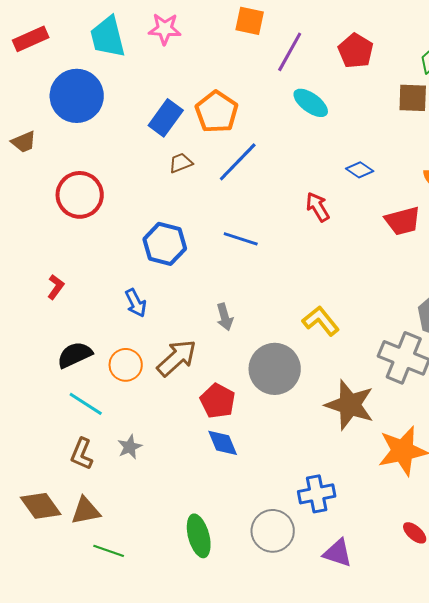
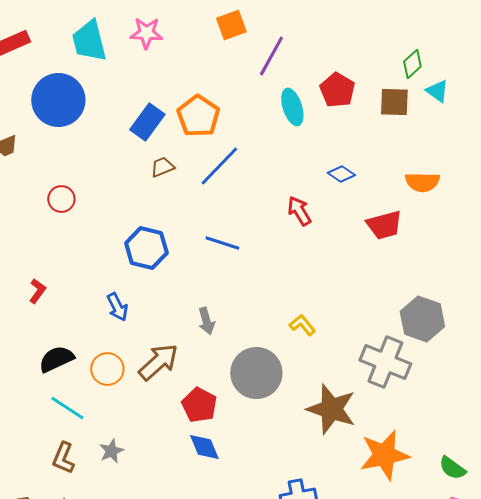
orange square: (250, 21) -> (231, 25), turned -32
red pentagon: (356, 51) -> (337, 90), moved
cyan ellipse: (311, 103) -> (292, 107), turned 36
red circle: (80, 195) -> (61, 199), size x0.6
yellow L-shape: (321, 321) -> (302, 325), size x0.7

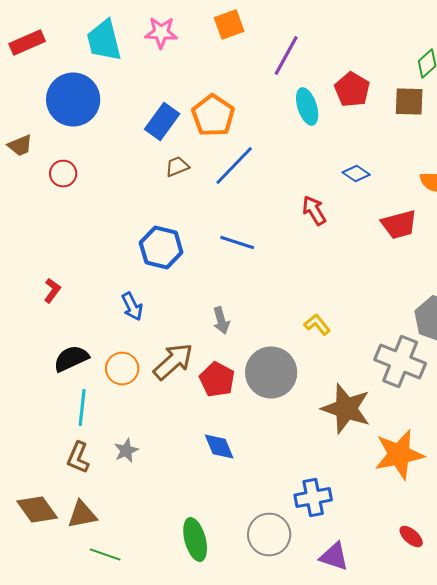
orange square: (231, 25) -> (229, 24), moved
red circle: (61, 199) -> (63, 174), moved
red pentagon: (199, 405) -> (217, 380), moved
cyan line: (67, 408) -> (82, 408), turned 63

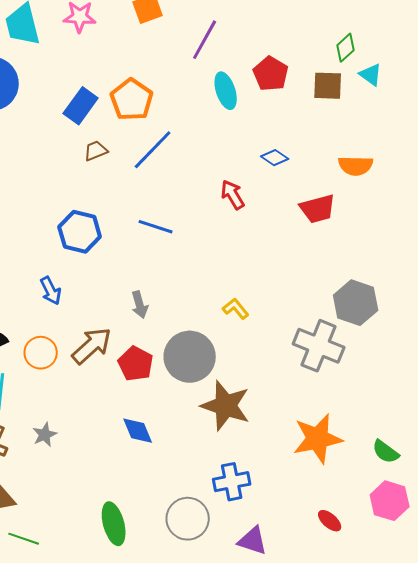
brown star: (346, 408) -> (226, 406), moved

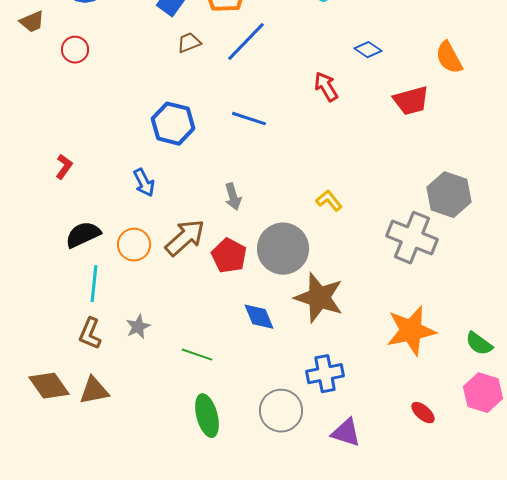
orange semicircle: (356, 166) -> (449, 58), turned 60
blue diamond: (138, 431) -> (259, 317), moved
green line: (24, 539) -> (197, 355), moved

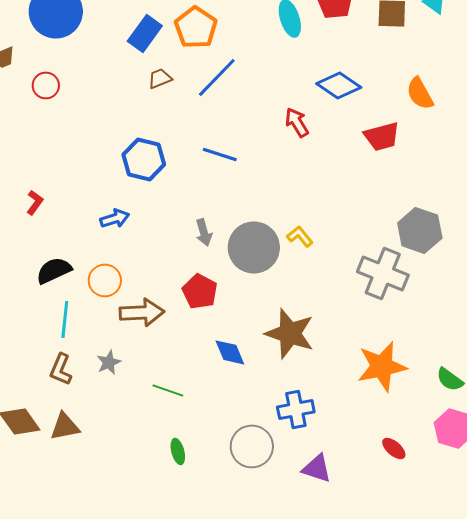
blue diamond: (368, 50) -> (339, 85), size x1.6
blue arrow: (144, 183) -> (115, 218), turned -80
brown arrow: (185, 238) -> (142, 312), moved, turned 39
gray circle: (283, 249) -> (254, 247), moved
green ellipse: (207, 416) -> (178, 451), size x0.6

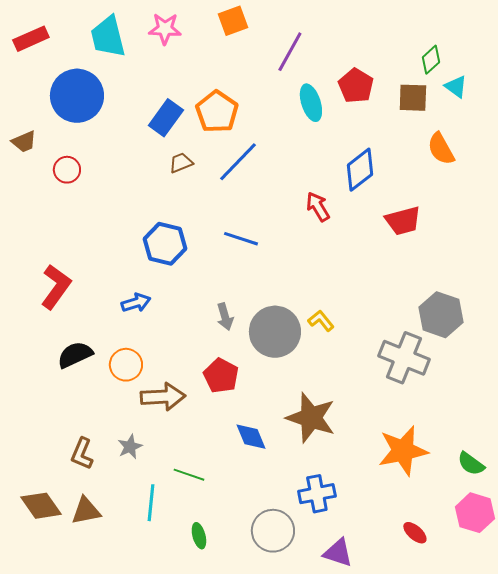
blue diamond: (339, 85) -> (360, 170), turned -72
orange semicircle: (420, 93) -> (441, 149), moved
red L-shape: (35, 202) -> (56, 287), size x1.8
cyan line: (65, 319) -> (151, 503), moved

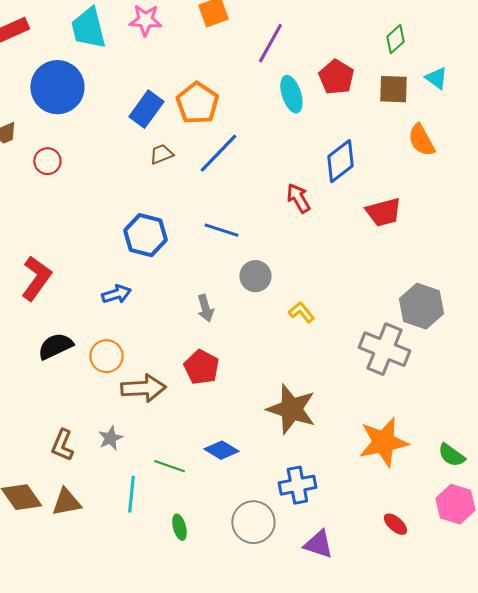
green diamond: (431, 60) -> (395, 39), moved
gray circle: (275, 332) -> (255, 276), moved, size x0.6
blue diamond: (251, 437) -> (221, 450), moved, turned -36

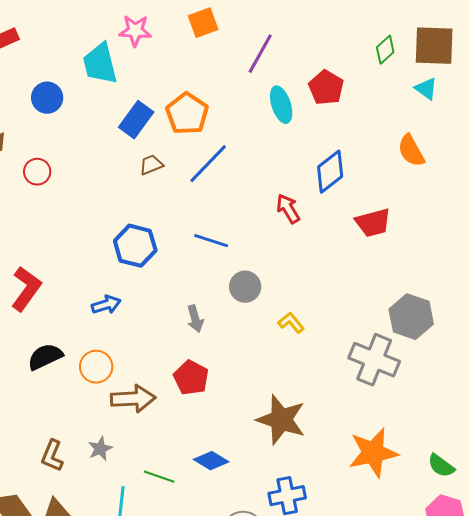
cyan trapezoid: (88, 28) -> (100, 64), moved
blue circle: (57, 87) -> (47, 98), size x0.6
brown square: (393, 89) -> (434, 46), moved, size x1.4

